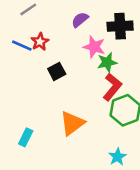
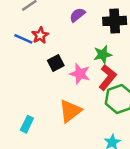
pink star: (94, 47) -> (80, 74), moved

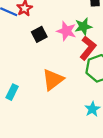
pink star: (80, 74) -> (66, 31), moved

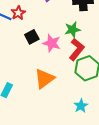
pink star: (66, 31) -> (52, 43), moved

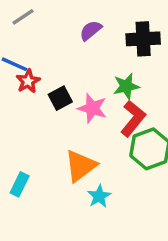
red star: (18, 13) -> (28, 81), moved
cyan star: (81, 106) -> (99, 196), moved

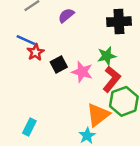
purple semicircle: (91, 30) -> (66, 15), moved
orange triangle: (81, 166) -> (98, 115), moved

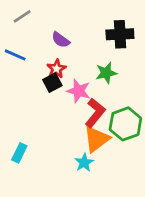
purple semicircle: (66, 15) -> (61, 40), moved, turned -105
red star: (36, 52) -> (57, 69), moved
red L-shape: (112, 79) -> (95, 113), moved

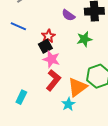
purple semicircle: (61, 40) -> (68, 15), moved
pink star: (79, 91) -> (51, 59), moved
red L-shape: (95, 113) -> (53, 80), moved

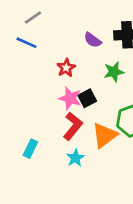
blue line: (18, 26) -> (26, 43), moved
black square: (45, 46) -> (87, 98), moved
cyan star: (68, 104) -> (75, 158), moved

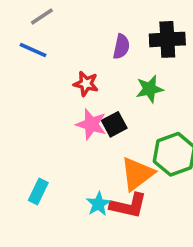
purple semicircle: (93, 40) -> (121, 47), turned -114
red star: (66, 68) -> (86, 84), turned -30
red L-shape: (73, 126) -> (128, 206), moved, turned 64

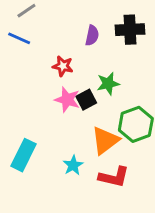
green star: (150, 89) -> (108, 84), moved
cyan rectangle: (38, 191) -> (24, 155), size x1.5
red L-shape: (128, 206) -> (114, 177), moved

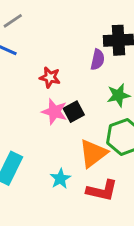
purple semicircle: (92, 35) -> (98, 60), moved
green star: (108, 84) -> (118, 95), moved

